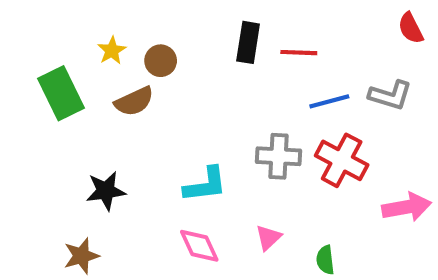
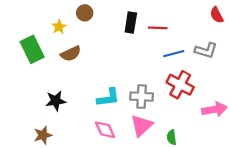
brown circle: (161, 61) -> (85, 13), moved
gray cross: (279, 156) -> (142, 97), moved
pink triangle: (268, 238) -> (142, 125), size x1.6

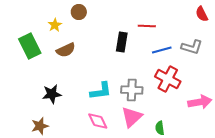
black rectangle: (131, 23) -> (122, 42), moved

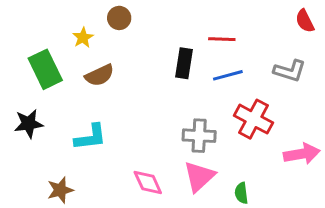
blue line: (162, 50) -> (228, 75), moved
cyan L-shape: (101, 91) -> (90, 137), moved
black star: (52, 94) -> (29, 124), moved

